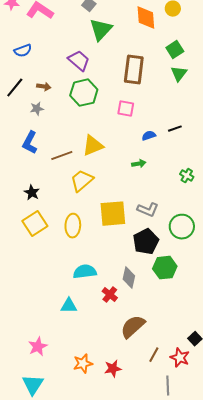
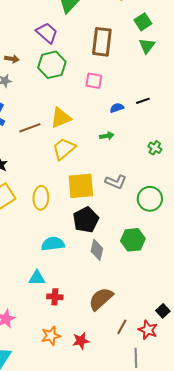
yellow trapezoid: (82, 181) -> (64, 149), moved
black pentagon: (146, 242) -> (86, 220), moved
red cross: (110, 295) -> (55, 297), moved, turned -35

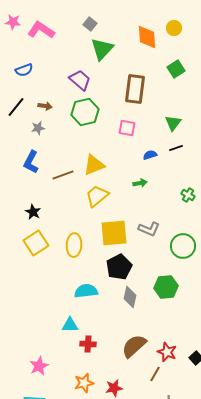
green triangle: (147, 46) -> (173, 123), moved
red star: (148, 330) -> (167, 352), moved

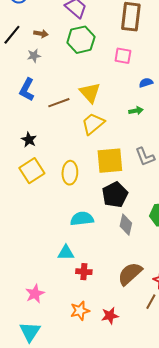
yellow triangle: (94, 165) -> (90, 93), turned -50
gray L-shape: (149, 229) -> (145, 157), turned 45

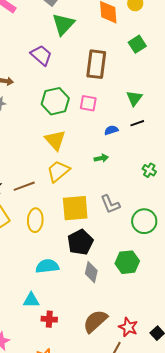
green hexagon: (81, 40) -> (55, 101), moved
brown line: (59, 103) -> (24, 186), moved

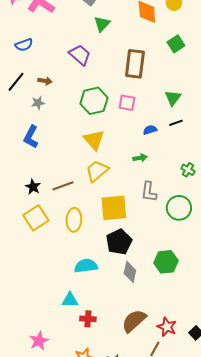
green triangle: (63, 24) -> (102, 24), size x0.7
gray L-shape: (110, 204) -> (149, 192), moved, turned 30
green circle: (144, 221) -> (179, 208), moved

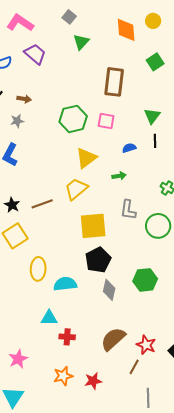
purple trapezoid: (80, 55) -> (35, 54), moved
black line: (176, 123) -> (155, 141), turned -72
yellow triangle: (94, 140) -> (86, 158), moved, turned 35
yellow ellipse: (74, 220) -> (38, 269), moved

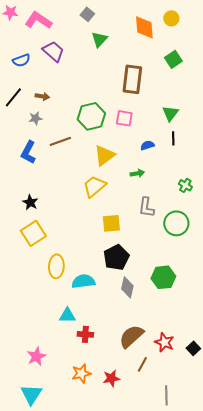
brown line: (42, 204) -> (60, 141), moved
yellow square: (93, 226) -> (111, 223), size x0.7
brown line: (134, 367) -> (142, 364), moved

